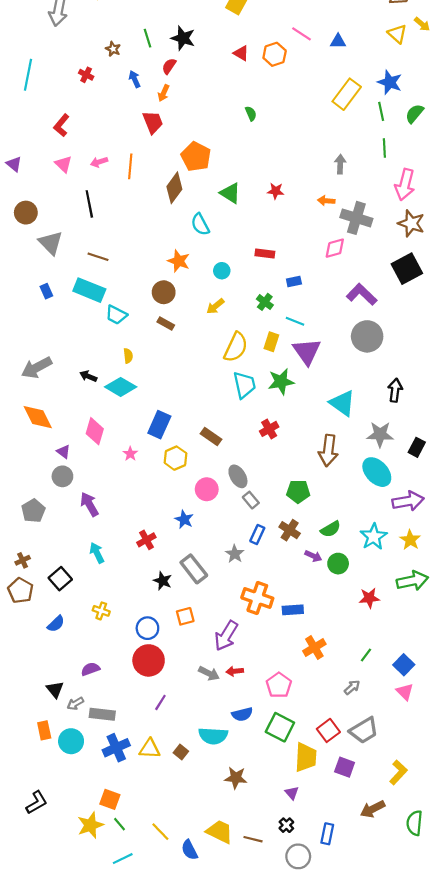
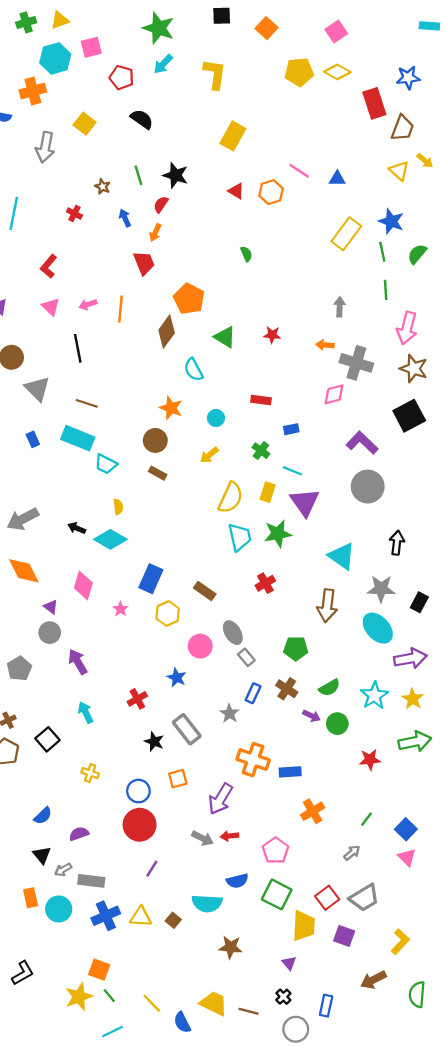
blue semicircle: (56, 624) -> (43, 816), moved

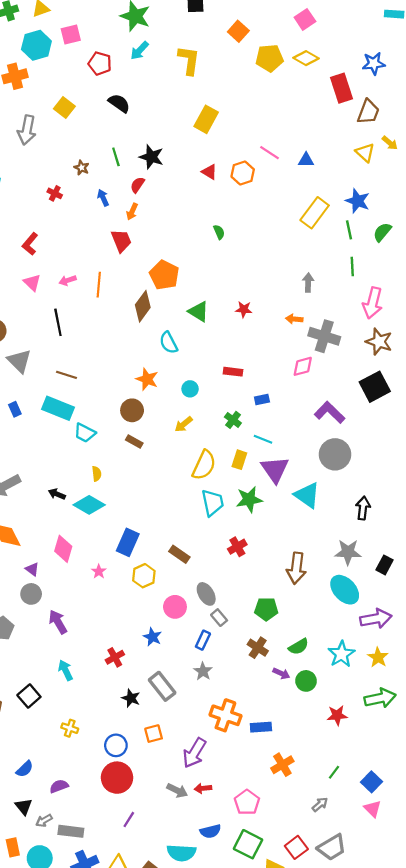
orange square: (267, 28) -> (238, 31), moved
cyan triangle: (342, 556) -> (307, 495), moved
blue rectangle: (253, 693) -> (203, 640), moved

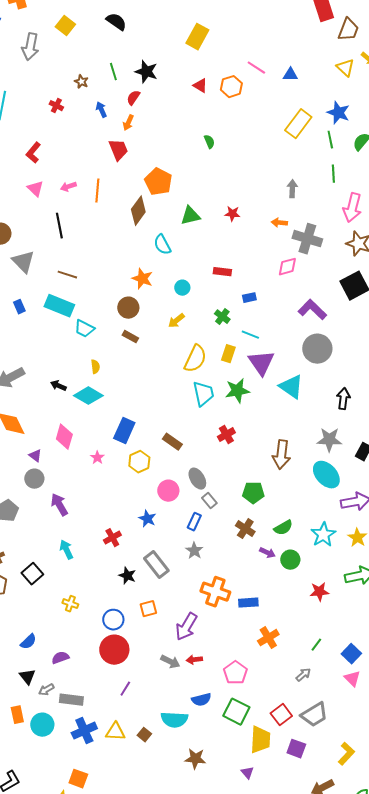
green triangle: (199, 312) -> (190, 216), turned -45

